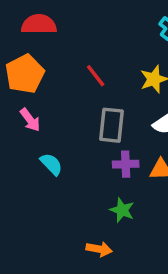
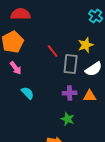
red line: (96, 76) -> (53, 51), moved
gray rectangle: (111, 125) -> (71, 64), moved

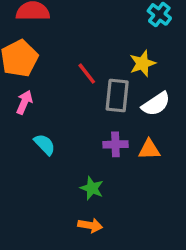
pink arrow: (16, 68) -> (24, 102), turned -120
green star: (68, 119) -> (92, 188), moved

